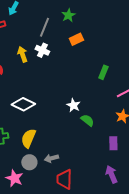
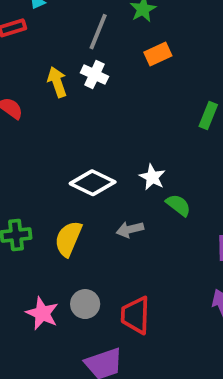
white diamond: (23, 104) -> (93, 183), moved
gray arrow: (51, 158) -> (130, 229), moved
gray circle: (29, 162) -> (85, 304), moved

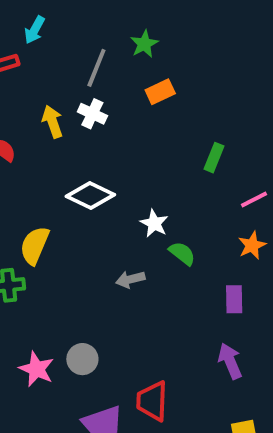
white diamond: (93, 183) -> (90, 196), moved
yellow semicircle: (68, 239) -> (35, 245), moved
red trapezoid: (135, 315) -> (152, 401), moved

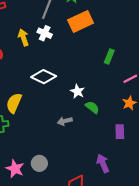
orange rectangle: (160, 92) -> (81, 22), size x1.6
purple arrow: (230, 361) -> (103, 163), moved

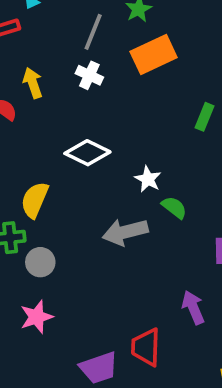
yellow arrow: (23, 37) -> (33, 83), moved
gray arrow: (65, 121) -> (125, 232), size x1.6
gray circle: (39, 163) -> (40, 262), moved
pink star: (15, 169) -> (37, 317), turned 30

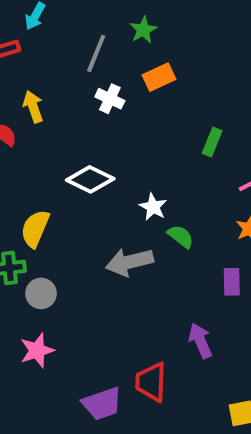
orange rectangle: (154, 55) -> (159, 77), size x0.7
white cross: (89, 75) -> (110, 99), moved

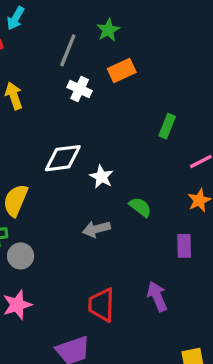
white diamond: (90, 179) -> (63, 158), turned -33
white star: (153, 207) -> (101, 177), moved
gray arrow: (130, 262) -> (96, 229), size x0.7
red trapezoid: (151, 382) -> (101, 305), moved

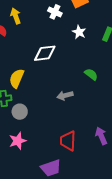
white star: (101, 177) -> (79, 32), moved
green semicircle: (140, 207) -> (91, 74), moved

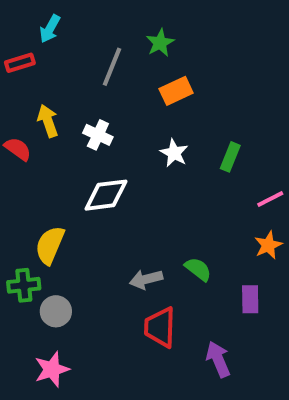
white cross: (55, 12) -> (98, 135), moved
green semicircle: (91, 74) -> (198, 269), moved
red trapezoid: (68, 141) -> (160, 327), moved

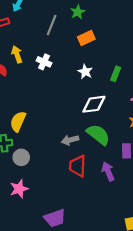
white diamond: (106, 195) -> (94, 104), moved
green semicircle: (198, 269) -> (98, 135), size x1.6
purple arrow: (218, 359) -> (108, 171), moved

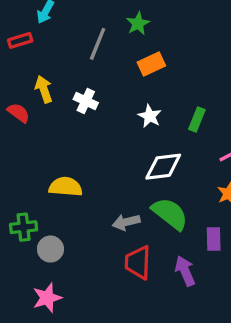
yellow semicircle: (18, 122) -> (66, 187), moved, turned 72

